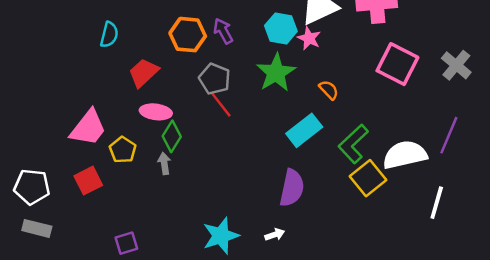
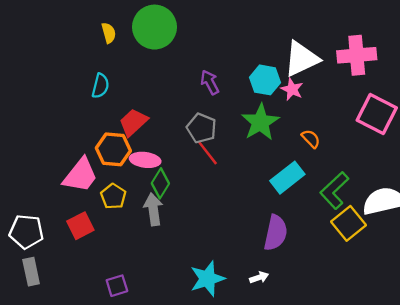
orange hexagon: (188, 35) -> (113, 149), moved
gray arrow: (164, 163) -> (153, 209), size x1.5
gray rectangle: (37, 228) -> (31, 272), turned 64

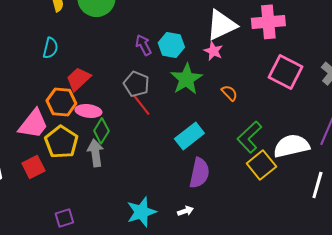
cyan hexagon: (265, 80) -> (171, 45), moved
cyan rectangle: (287, 178) -> (189, 136), moved
yellow pentagon: (113, 196) -> (61, 142), size x1.5

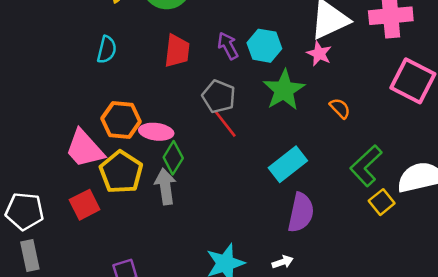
red trapezoid: (78, 79) -> (177, 51), moved, turned 140
pink trapezoid: (33, 124) -> (85, 149), turned 100
yellow square: (261, 165) -> (382, 202), size x0.7

